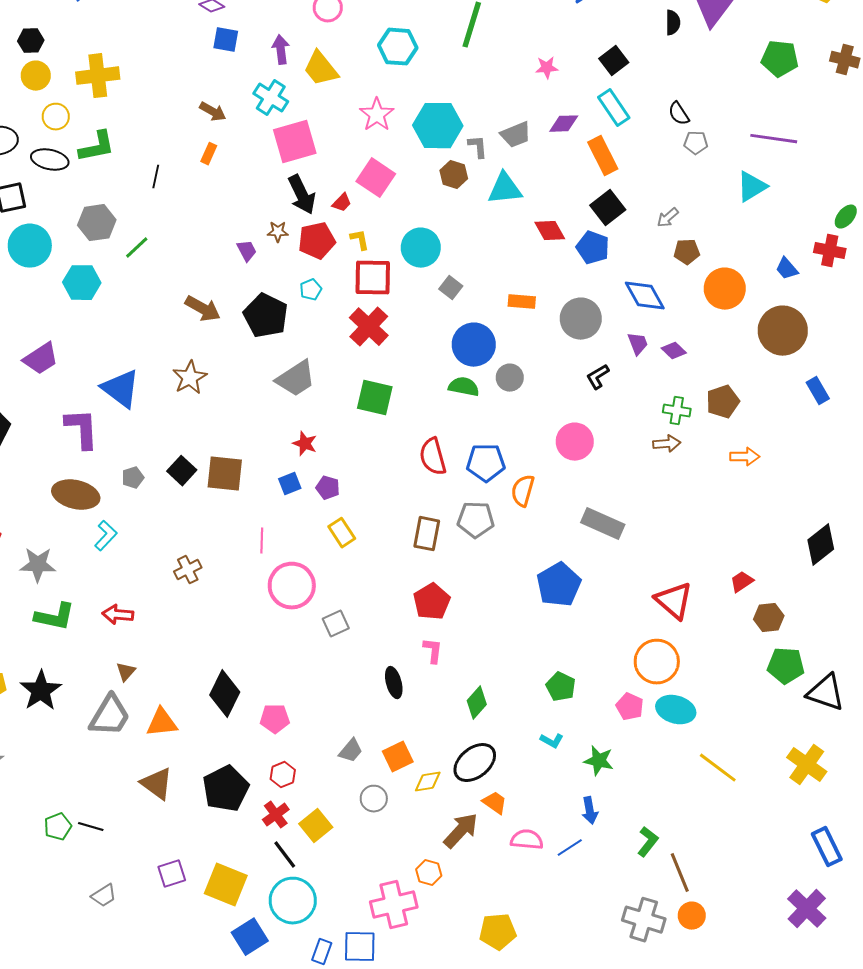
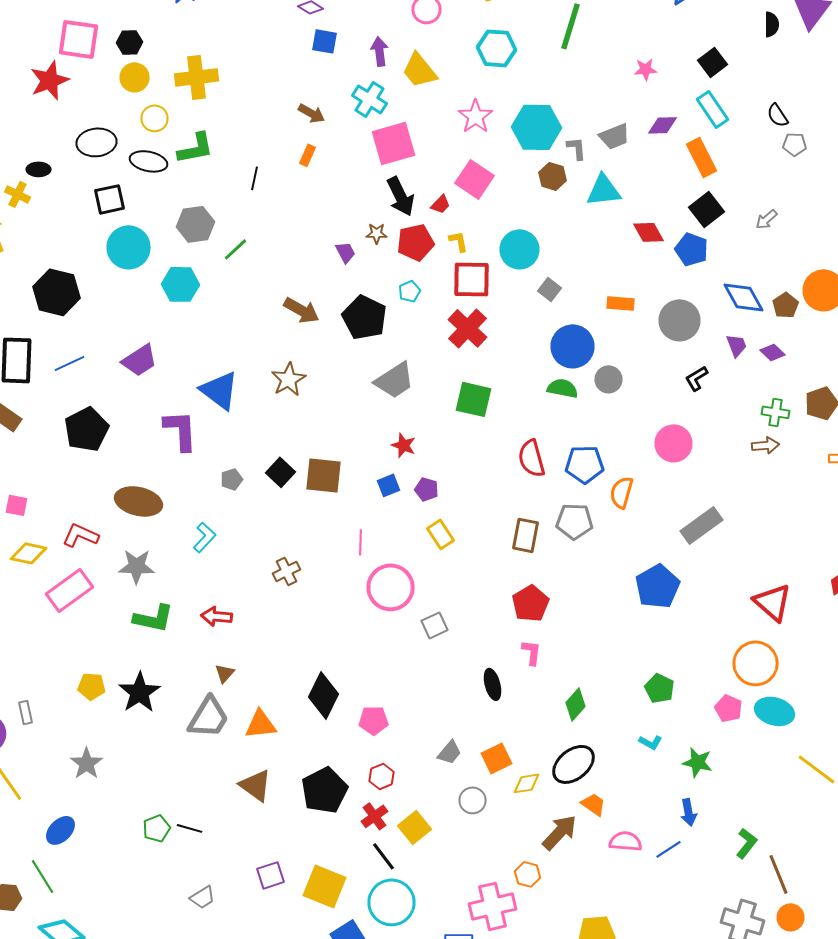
brown pentagon: (687, 252) -> (786, 305), moved, turned -30
brown ellipse: (76, 495) -> (138, 501), moved
gray rectangle: (603, 524) -> (702, 525), turned -60

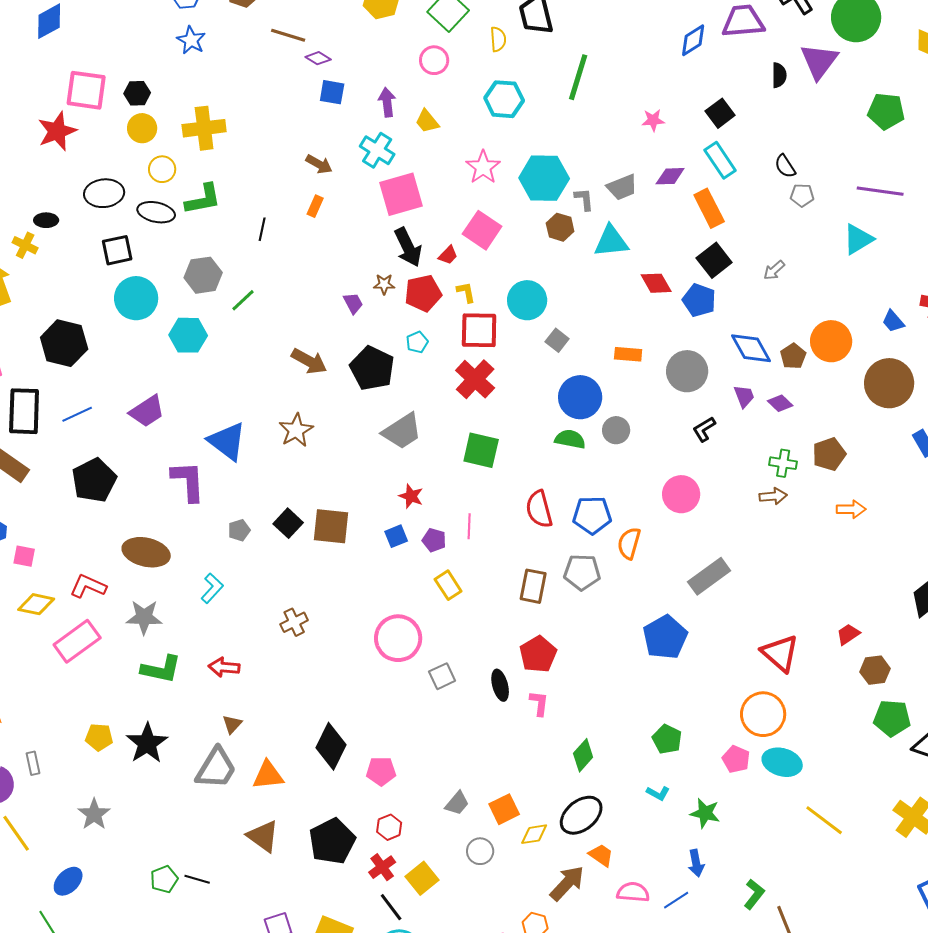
yellow trapezoid: (420, 70) -> (427, 121), size x0.7
pink line: (360, 542) -> (469, 526), moved
black ellipse: (492, 684) -> (500, 685), moved

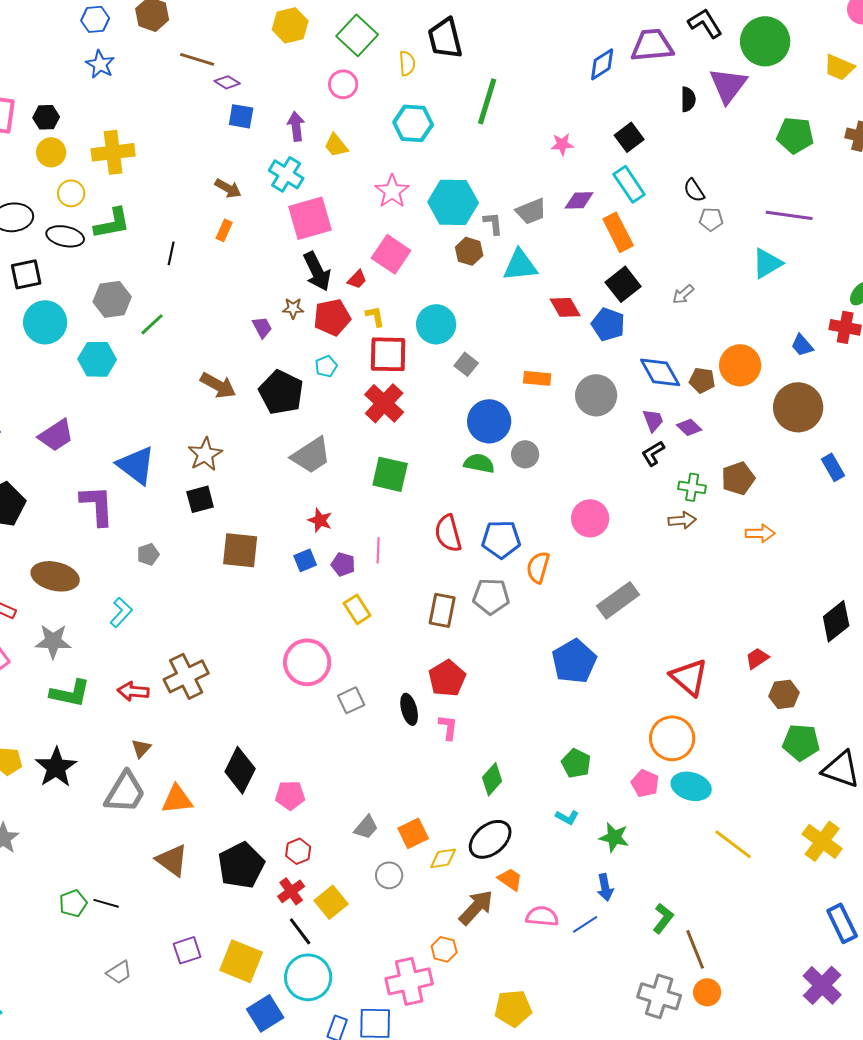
brown pentagon: (793, 356) -> (702, 380), turned -30
black L-shape: (704, 429) -> (653, 453), moved
black square: (288, 523) -> (200, 499), moved, turned 32
brown cross: (294, 622) -> (186, 676), moved, size x1.6

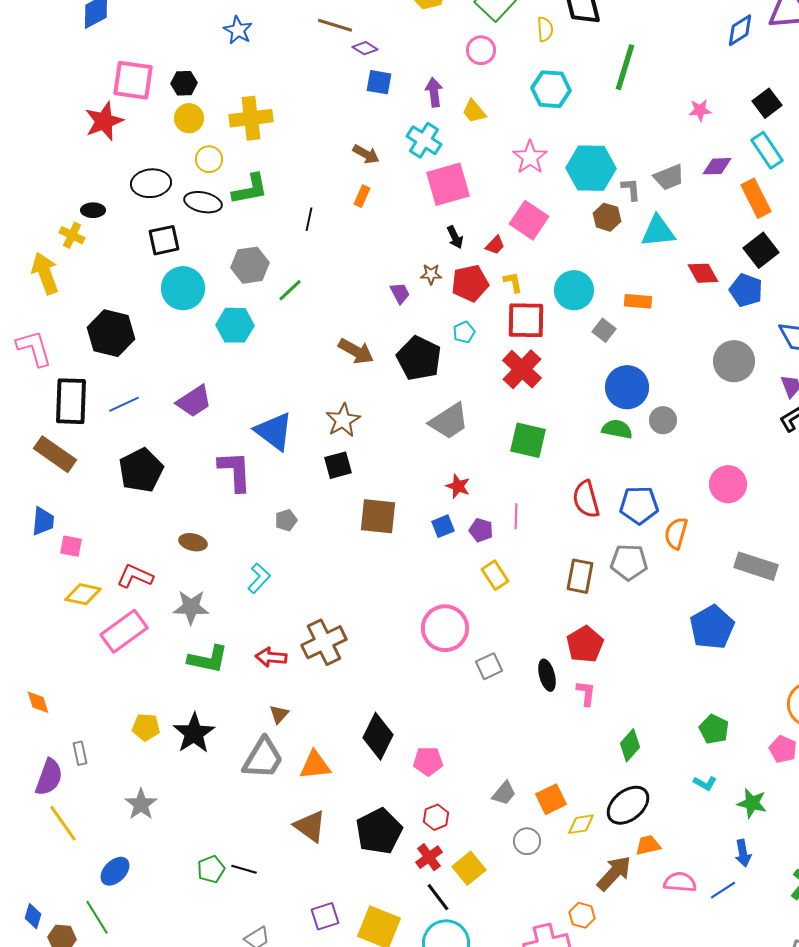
black arrow: (317, 271) -> (455, 237), size x0.6
orange rectangle: (537, 378) -> (638, 301), moved
brown ellipse: (55, 576) -> (193, 542), size x0.6
gray rectangle: (618, 600) -> (756, 566), turned 54
orange trapezoid: (510, 879) -> (648, 845), turned -48

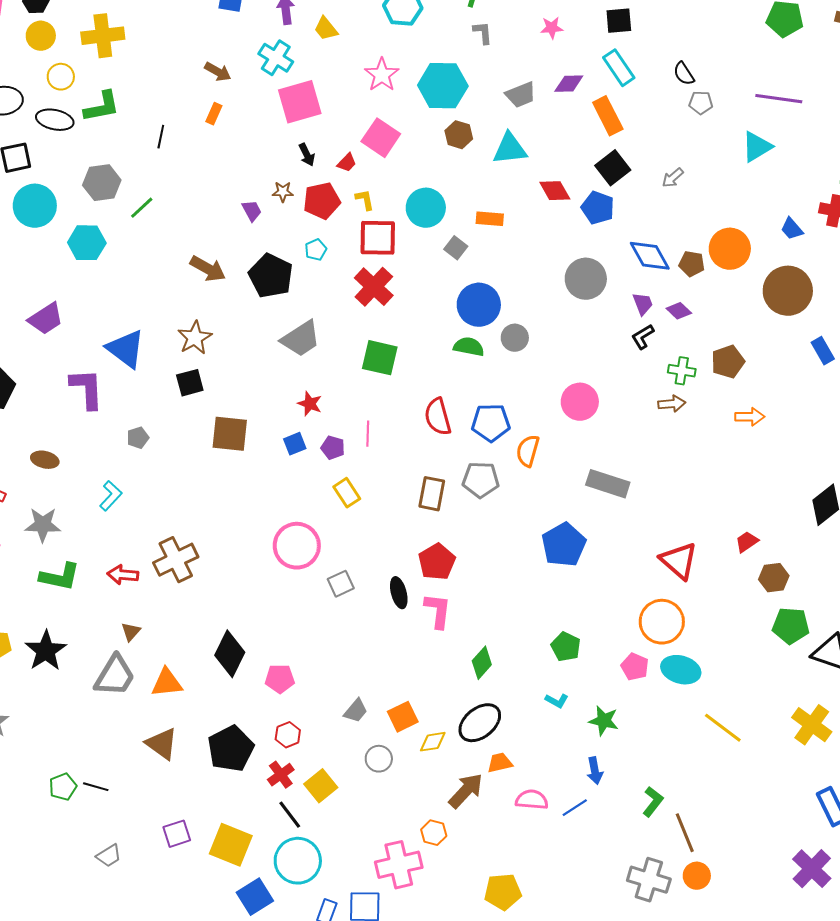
black square: (767, 103) -> (619, 21), turned 32
gray L-shape: (631, 189) -> (483, 33), moved
pink L-shape: (586, 693) -> (438, 611), size x1.4

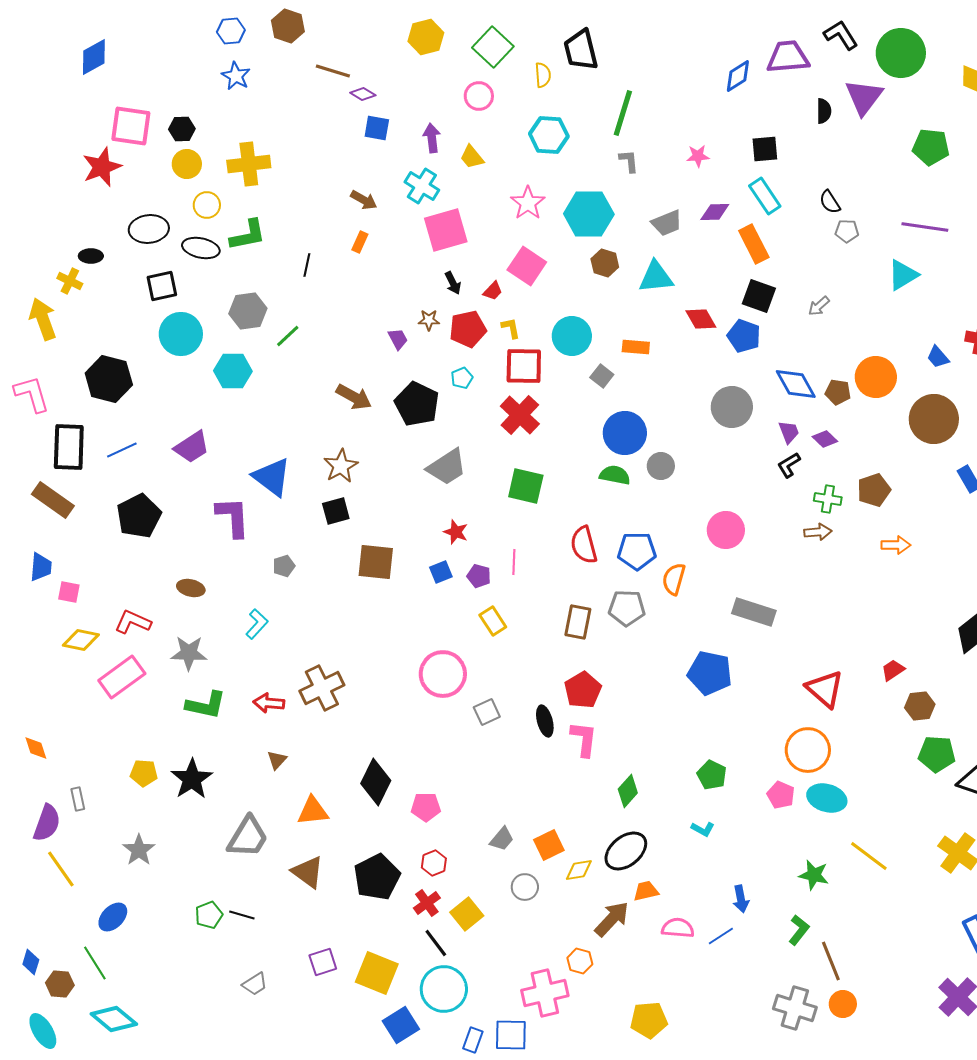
black square: (613, 168) -> (759, 296), turned -32
blue pentagon: (564, 545) -> (710, 673), turned -30
gray trapezoid: (115, 676) -> (248, 837), moved
green star: (604, 721) -> (814, 875), moved

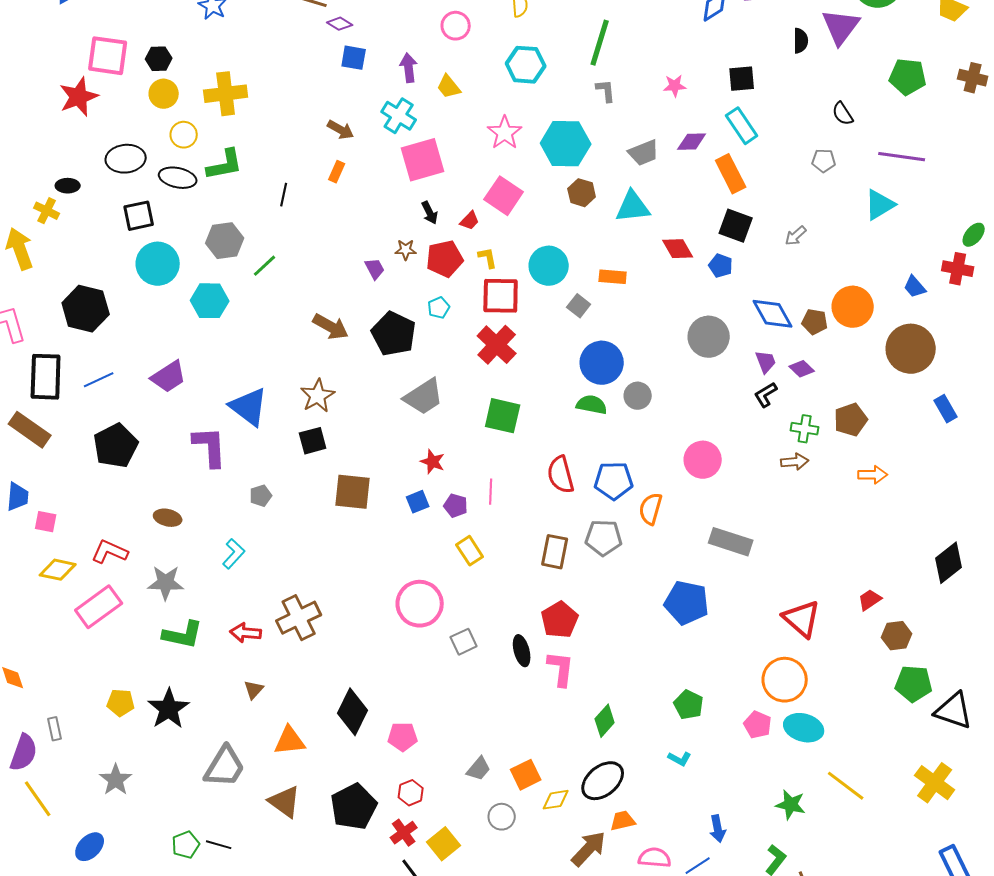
black semicircle: (830, 202) -> (843, 114), moved
blue pentagon: (744, 336) -> (721, 266), size x0.7

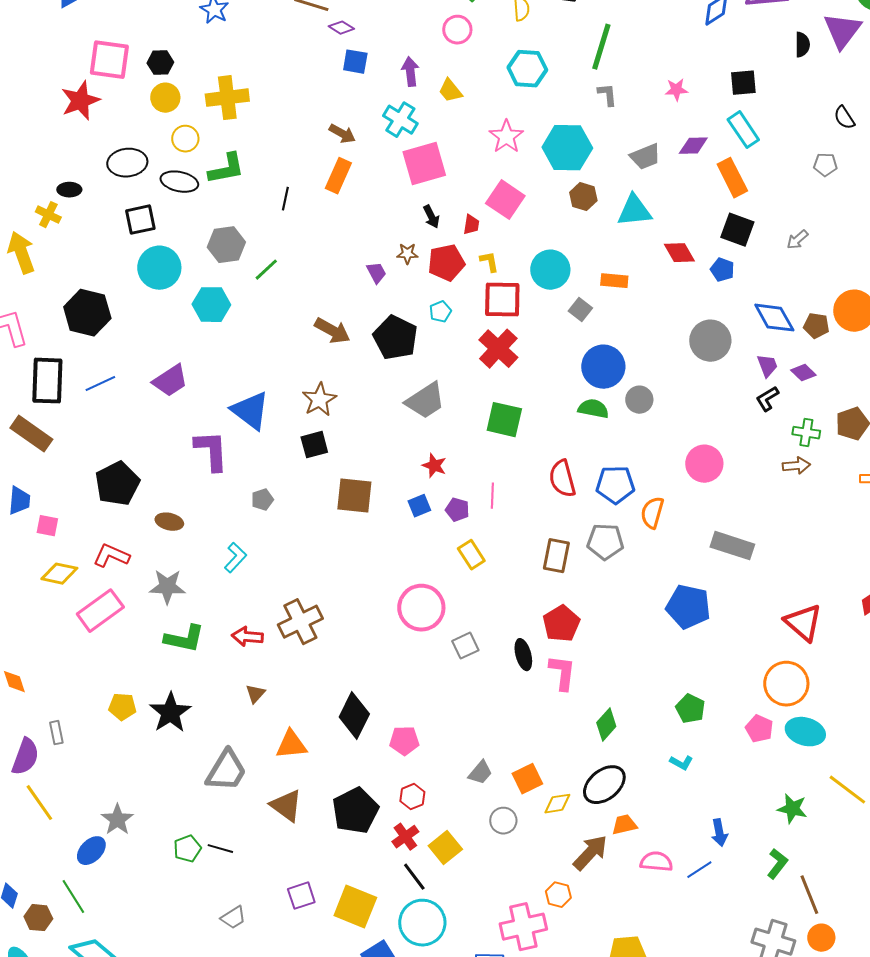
orange rectangle: (337, 172) -> (338, 176), size x1.6
red trapezoid: (470, 221) -> (471, 225), turned -35
black pentagon: (116, 446) -> (117, 484), moved
gray star: (116, 780) -> (117, 820), moved

